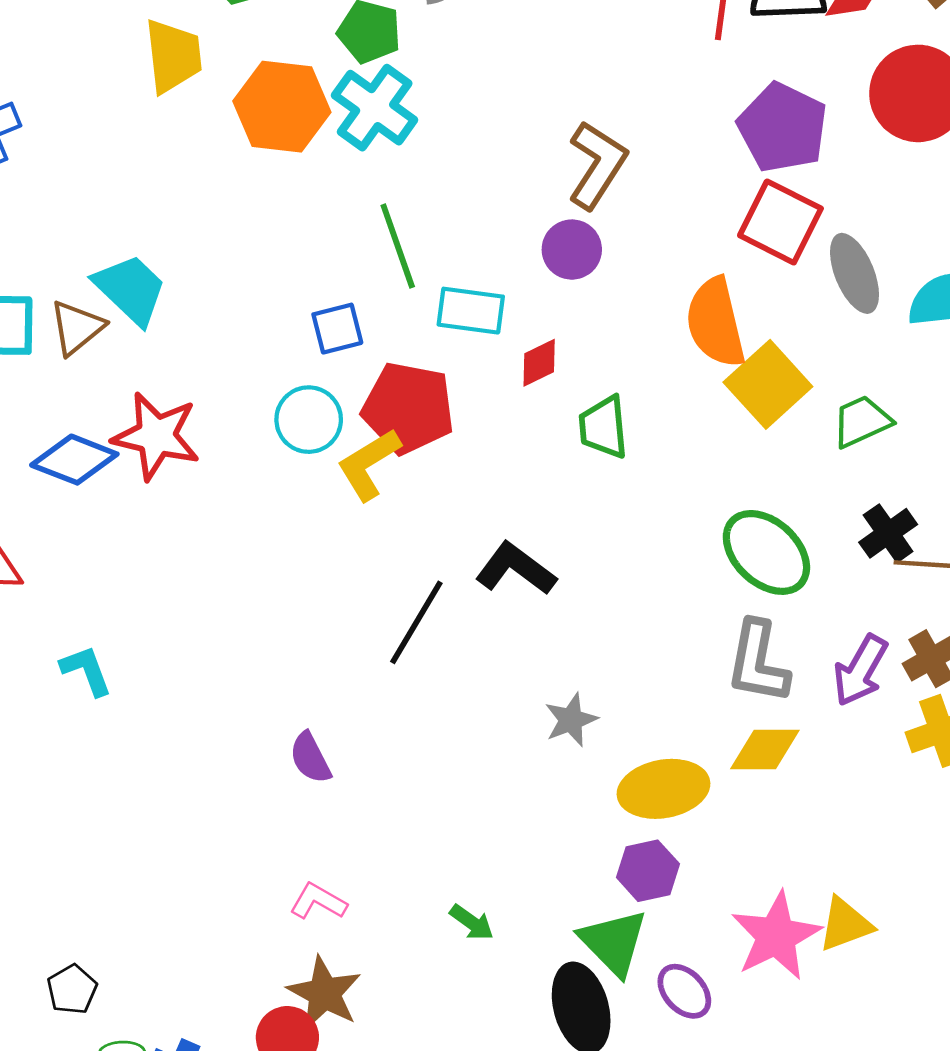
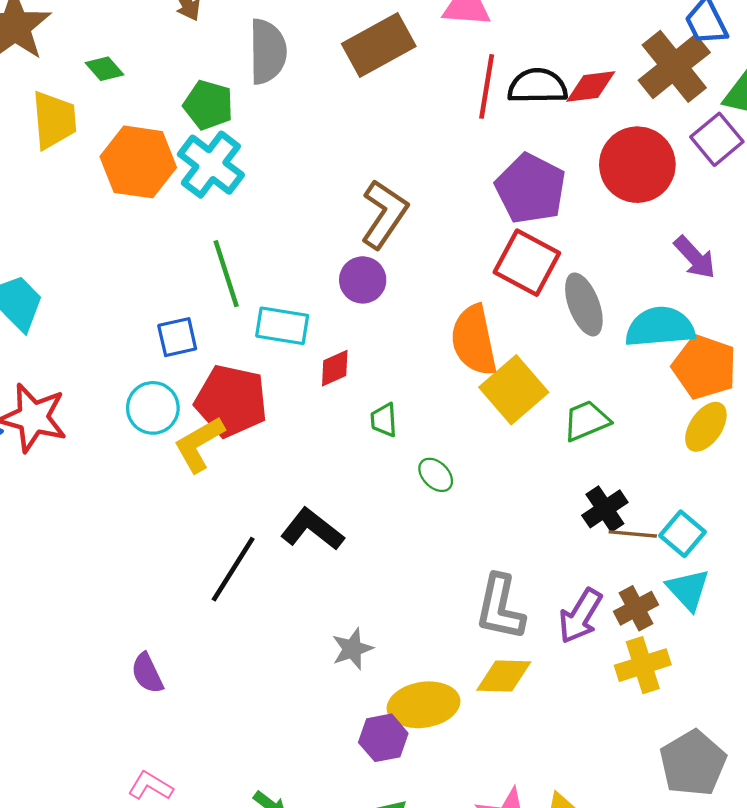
green trapezoid: (603, 427) -> (384, 420), size x0.7
green ellipse: (766, 552) -> (436, 475), moved, size x0.5
purple hexagon: (648, 871) -> (383, 738), moved

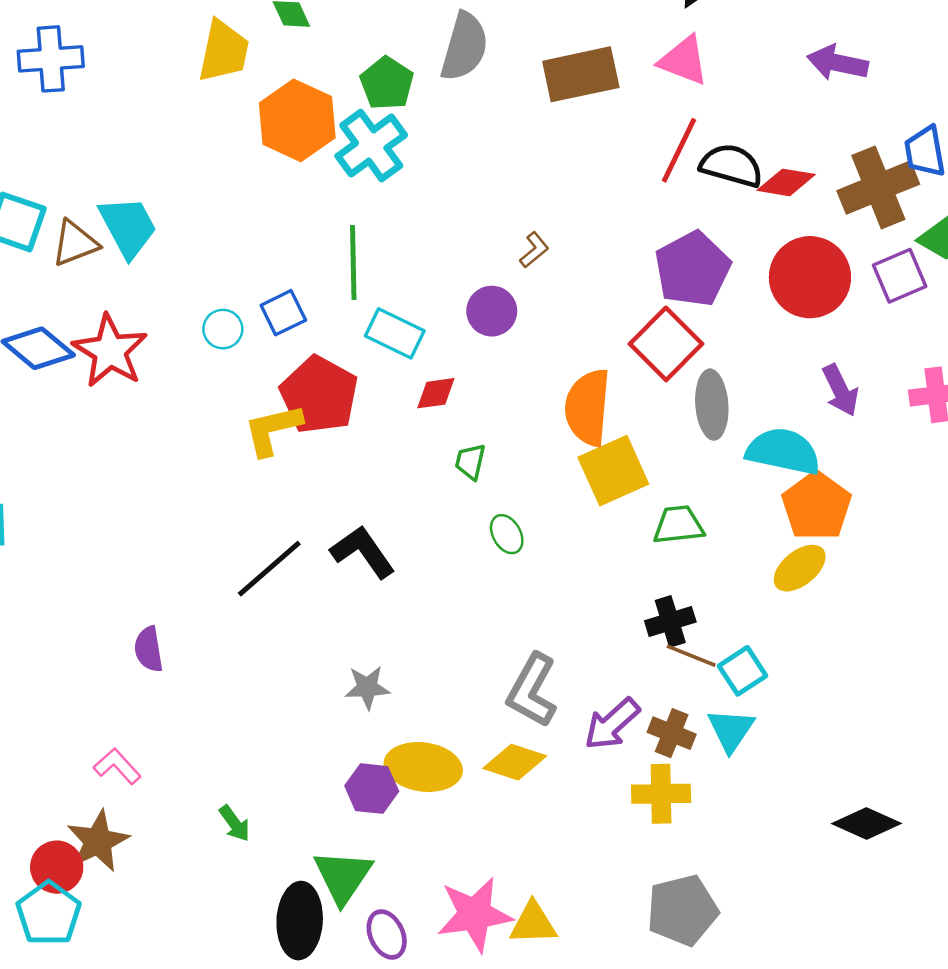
brown L-shape: (384, 214) -> (534, 250), size x0.5
blue square: (177, 337) -> (283, 313), turned -30
cyan circle: (153, 408) -> (223, 329), moved, size x0.7
brown cross: (636, 608) -> (672, 733), turned 33

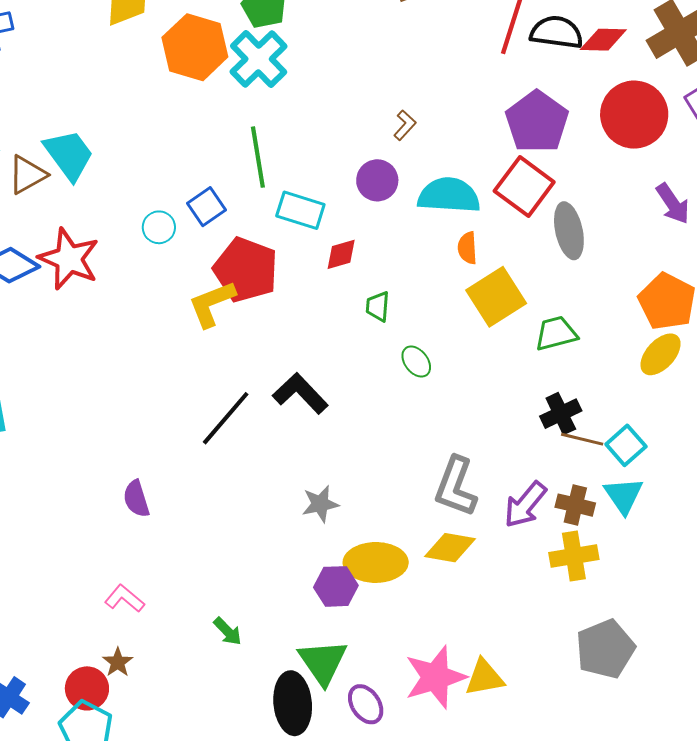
orange semicircle: (588, 407) -> (467, 248), size x0.5
cyan semicircle: (783, 451) -> (449, 195), moved
brown star: (98, 841) -> (118, 662), size x0.6

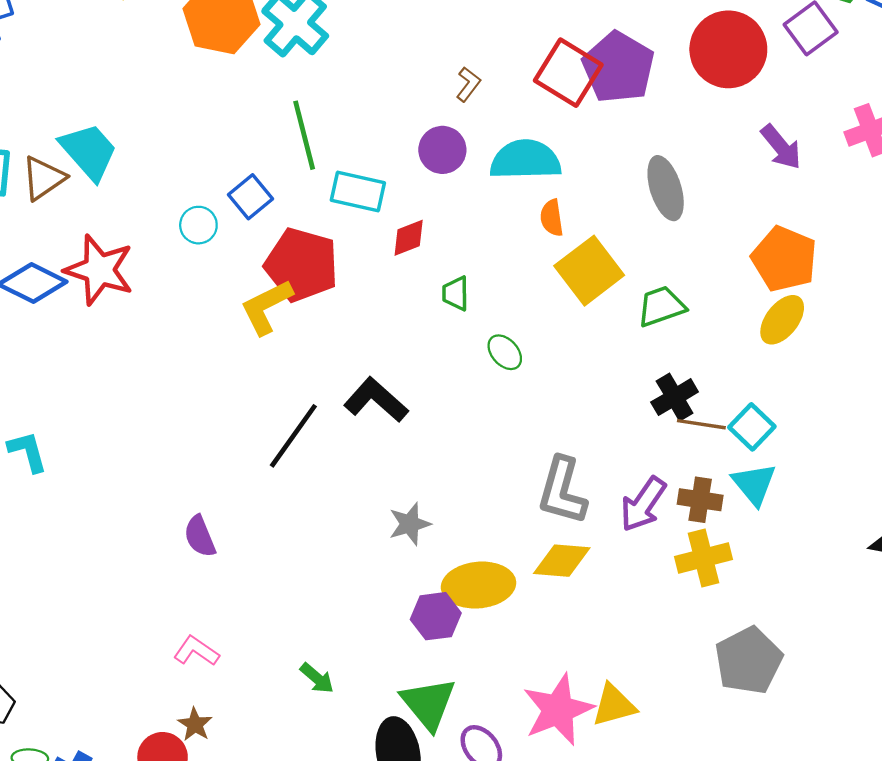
red square: (524, 186) -> (568, 73), moved

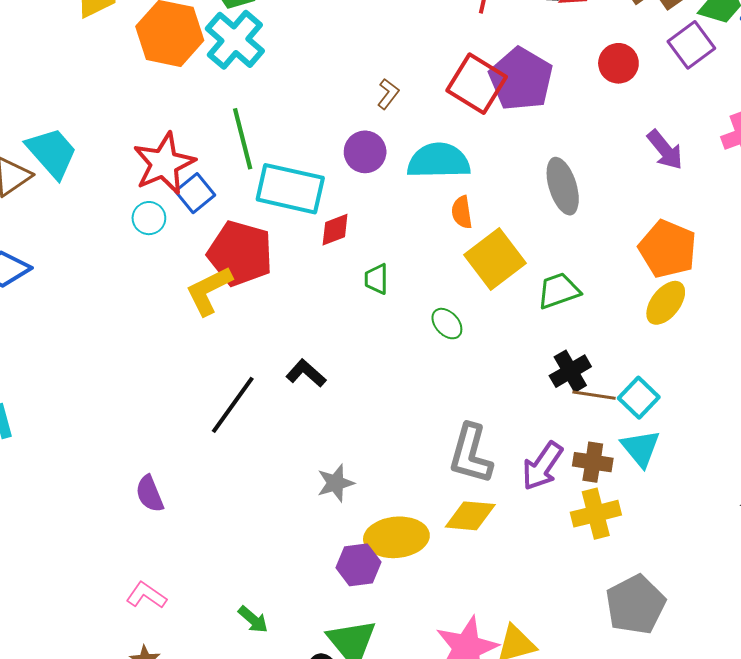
red circle: (728, 49) -> (618, 63), size x0.6
cyan rectangle: (358, 192) -> (290, 189), size x1.4
red star: (99, 270) -> (164, 163), moved, turned 30
green ellipse: (505, 352) -> (447, 324), moved
black L-shape: (376, 400) -> (306, 373), size x0.7

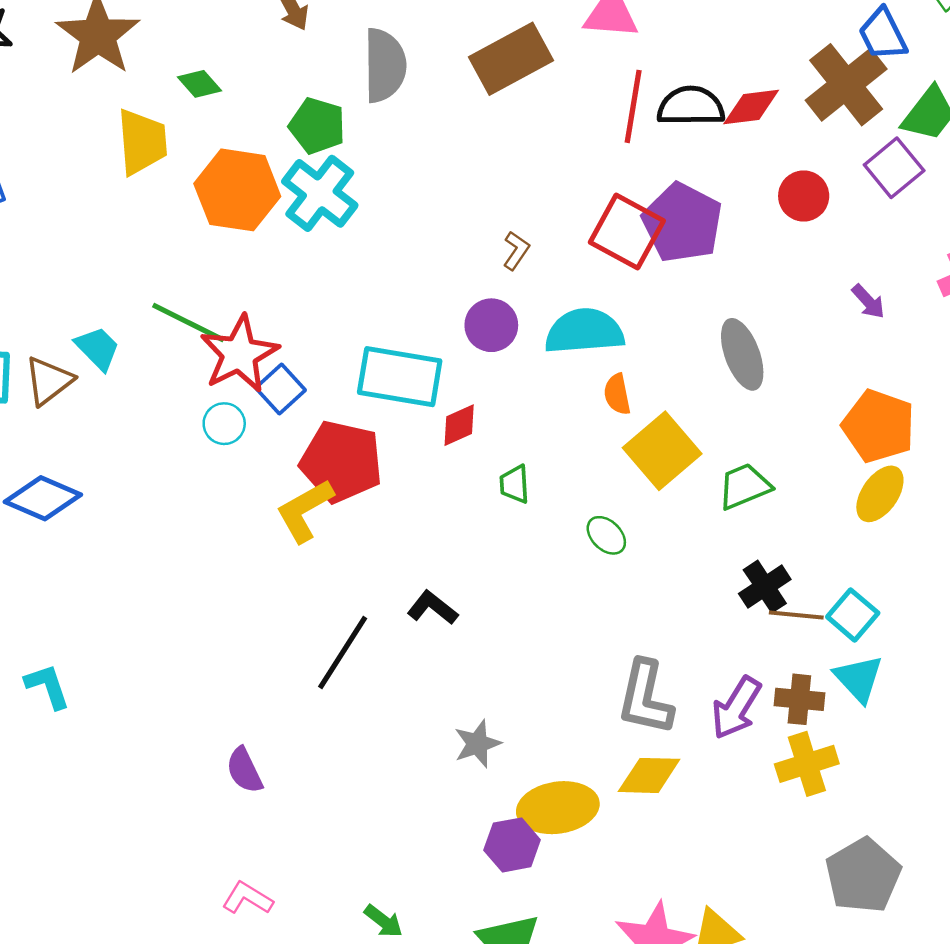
green line: (243, 139) -> (188, 323), moved, turned -46
purple arrow: (665, 150) -> (868, 302), size x0.7
cyan trapezoid: (52, 153) -> (98, 348), size x0.7

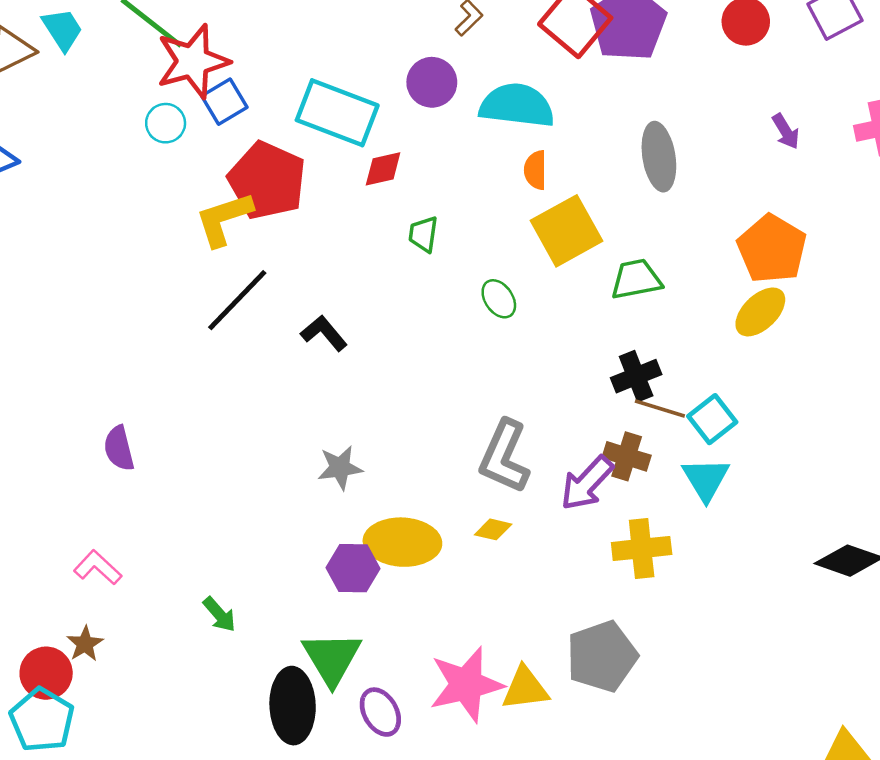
black line: (343, 653) -> (237, 300), moved
brown cross: (799, 699) -> (627, 456), moved
yellow diamond: (649, 775) -> (493, 529), size x0.6
gray pentagon: (863, 875) -> (602, 656), moved

